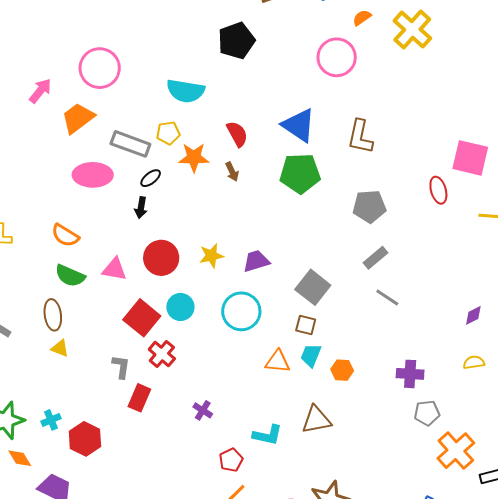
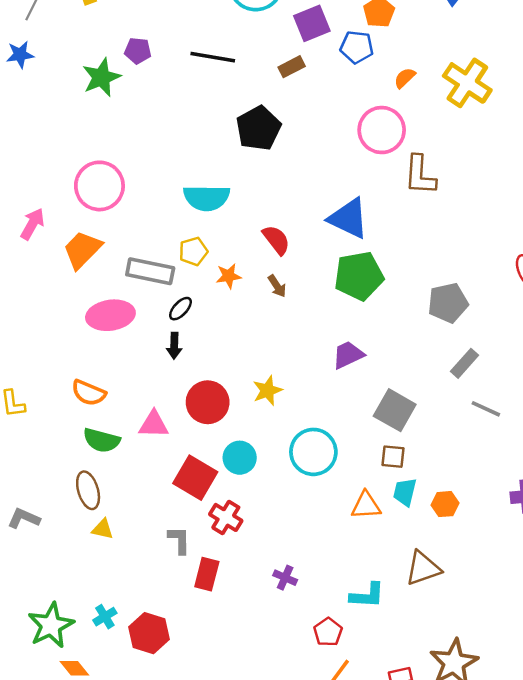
brown L-shape: (360, 137) -> (420, 175), moved
orange star: (194, 157) -> (229, 276), size x0.7
purple trapezoid: (256, 261) -> (348, 355), moved

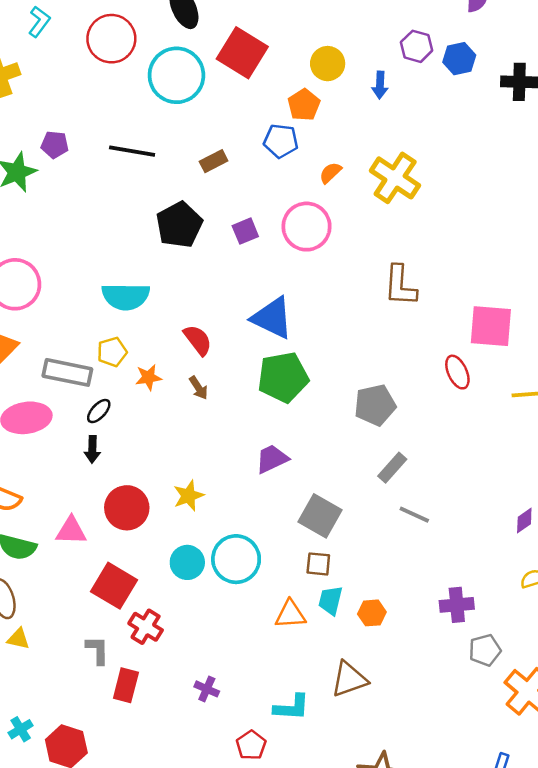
purple square: (312, 23) -> (245, 231), moved, size x0.7
brown L-shape: (420, 175) -> (400, 286), moved
cyan circle: (240, 458) -> (187, 562), moved

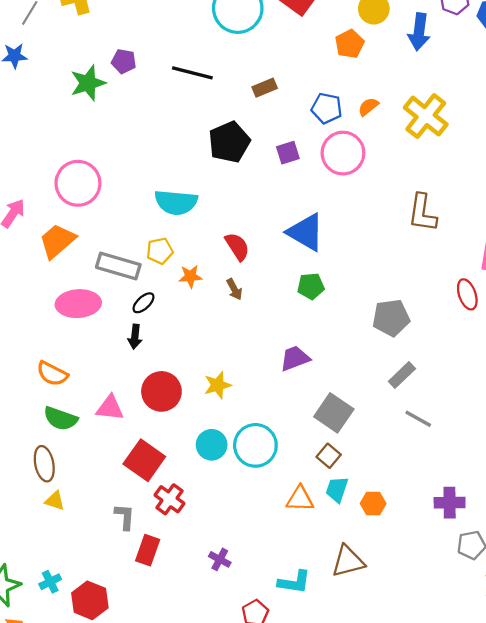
blue arrow: (380, 85) -> (419, 32), size x1.5
blue pentagon: (281, 141) -> (327, 108), moved
green pentagon: (283, 377) -> (311, 286), size x0.6
brown square: (318, 564) -> (329, 456), turned 30

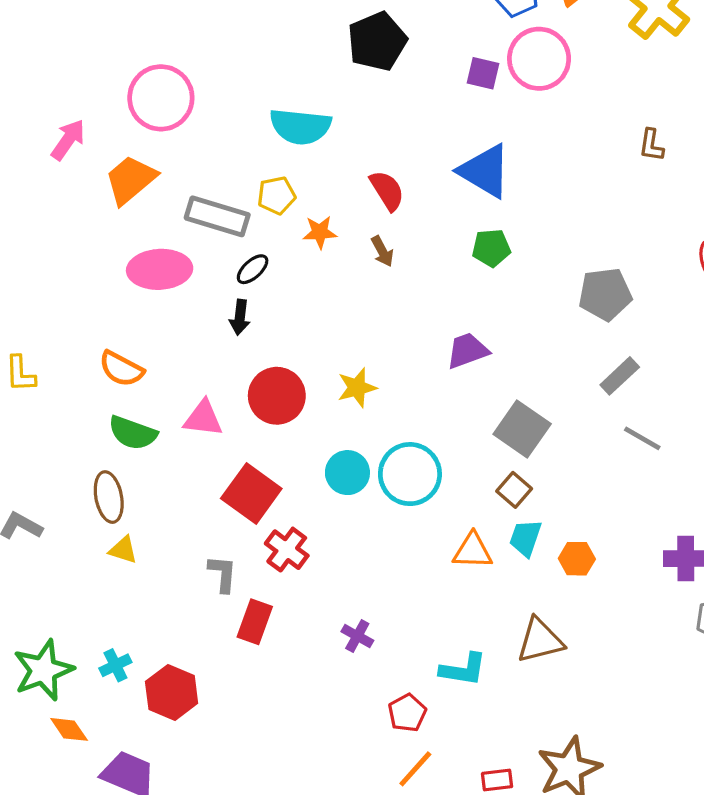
purple square: (288, 153) -> (483, 73), moved, turned 30
brown L-shape: (422, 213) -> (651, 145), size x0.6

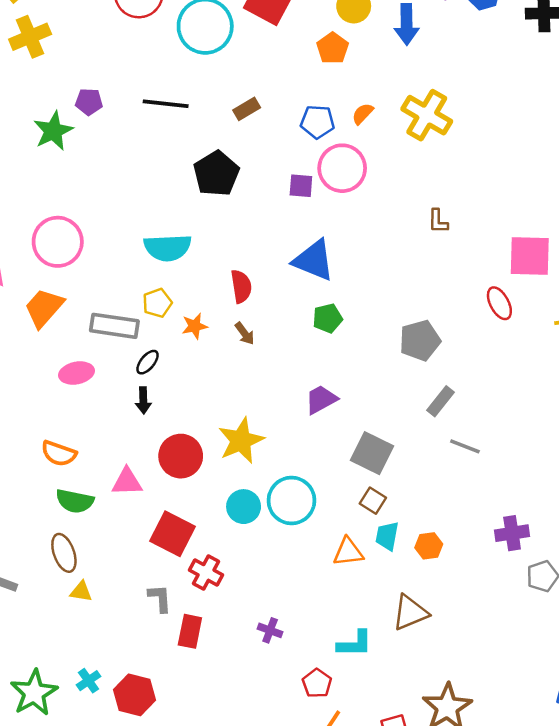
red semicircle: (387, 190) -> (241, 286), turned 32
pink ellipse: (160, 269) -> (76, 373), size x0.7
yellow star: (357, 388) -> (241, 441), size x1.5

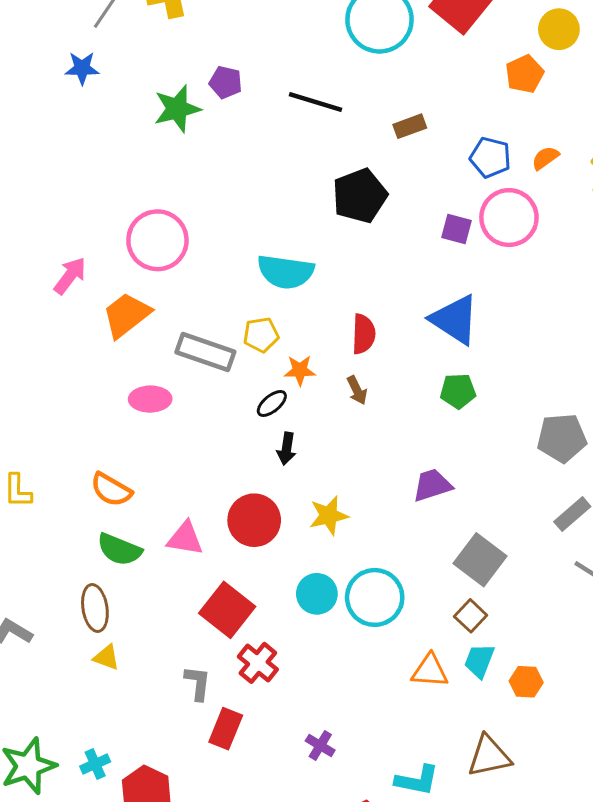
black ellipse: (148, 362) -> (272, 403), moved
black arrow: (143, 400) -> (287, 449), moved
yellow star: (241, 441) -> (329, 516), size x0.7

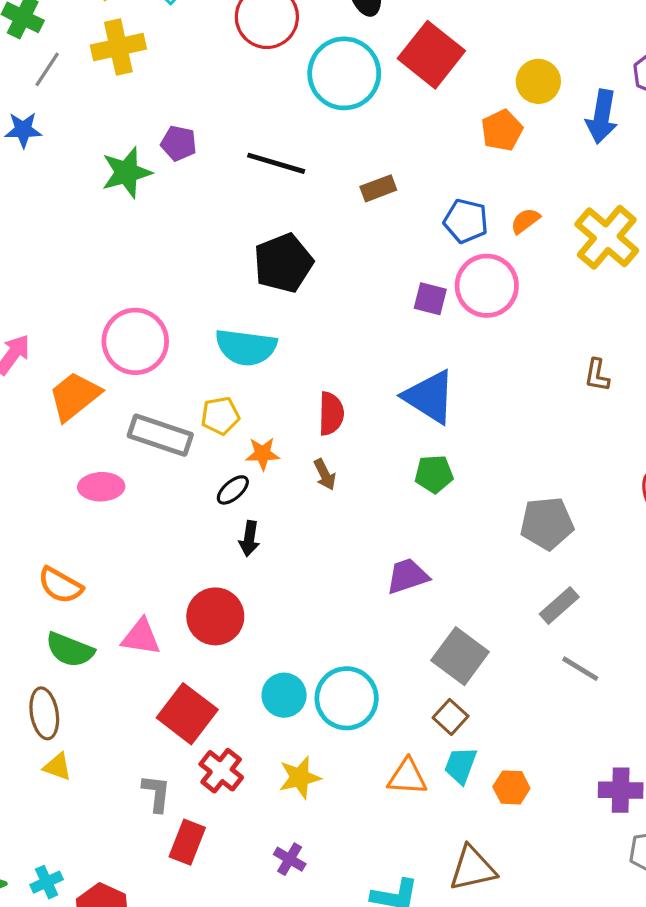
black pentagon: (360, 196) -> (283, 263), moved
pink circle: (157, 240) -> (135, 341), moved
yellow star: (329, 516) -> (300, 777), moved

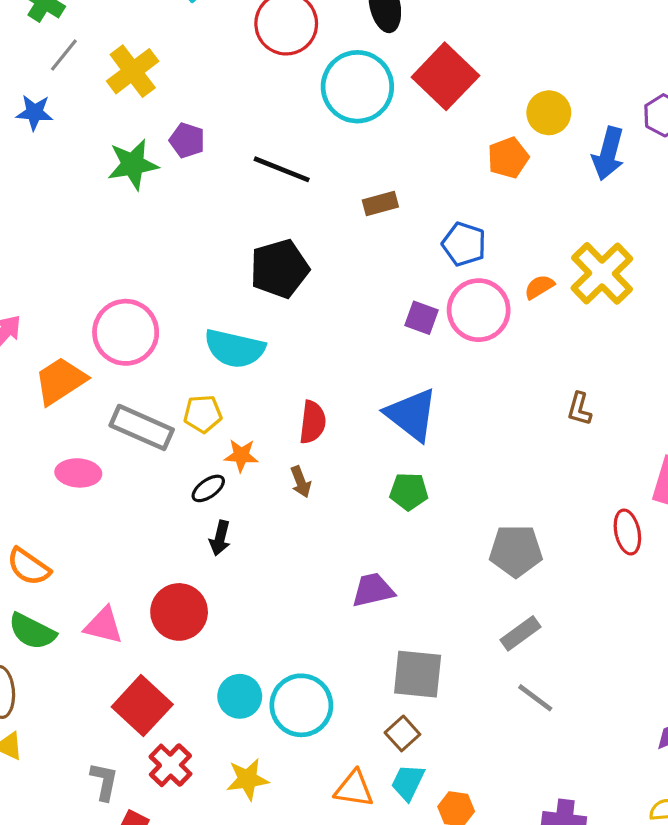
yellow cross: (118, 47) -> (133, 71), moved, turned -30
orange semicircle: (525, 221) -> (539, 287), moved
gray square: (460, 656) -> (418, 674), turned -36

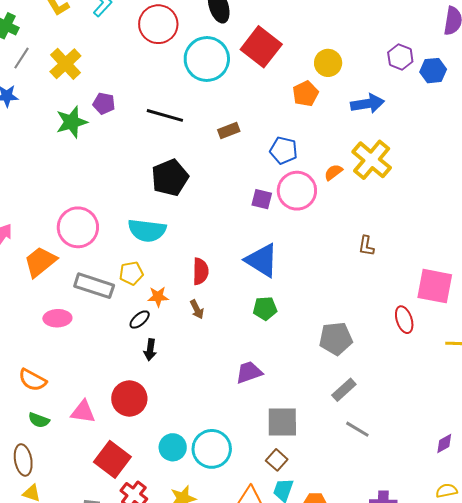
blue arrow: (608, 154) -> (367, 104), moved, turned -108
green semicircle: (32, 631) -> (39, 420), size x0.7

